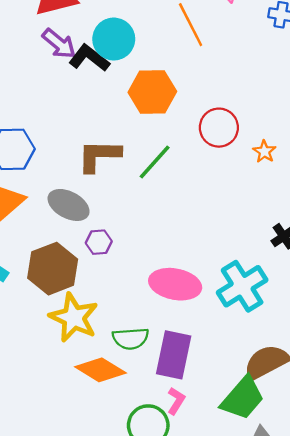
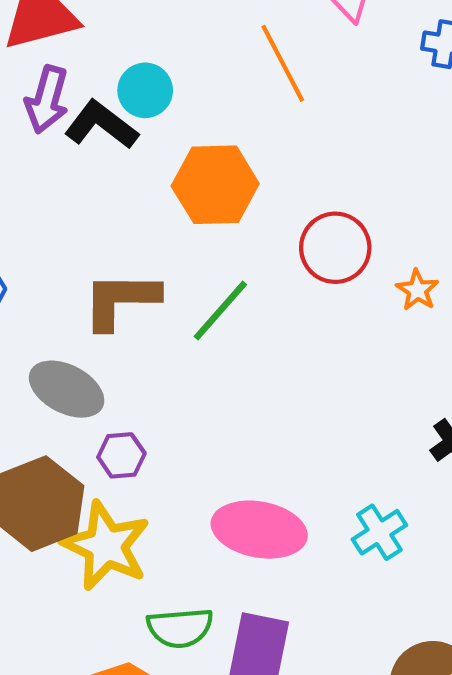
cyan circle: (114, 39) -> (145, 90), size x0.7
purple arrow: (59, 44) -> (47, 100), turned 66
cyan cross: (242, 286) -> (379, 532), size x0.6
yellow star: (74, 318) -> (106, 546), moved

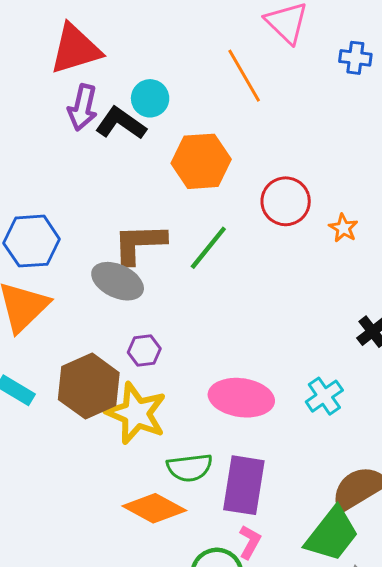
gray ellipse: (67, 389) -> (118, 281), moved

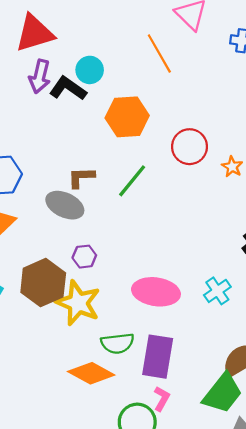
brown L-shape: (139, 244) -> (81, 177), size x0.7

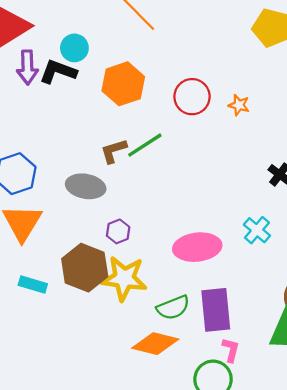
brown L-shape: (81, 177) -> (114, 151), moved
green line: (132, 181) -> (145, 145), turned 33

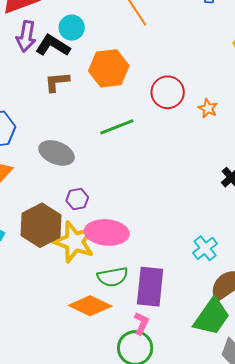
brown L-shape: (114, 151) -> (57, 82), moved
cyan cross: (257, 230) -> (205, 248), moved
pink ellipse: (197, 247) -> (107, 232), moved
pink L-shape: (231, 350) -> (141, 323), moved

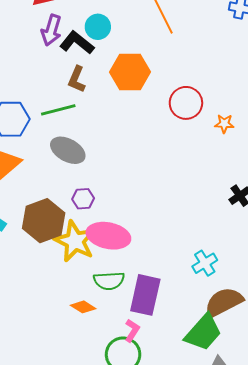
brown L-shape: (57, 82) -> (77, 79), turned -68
orange star: (208, 108) -> (224, 124), turned -30
green line: (117, 127) -> (58, 110), moved
orange diamond: (90, 306) -> (83, 307), size x0.6

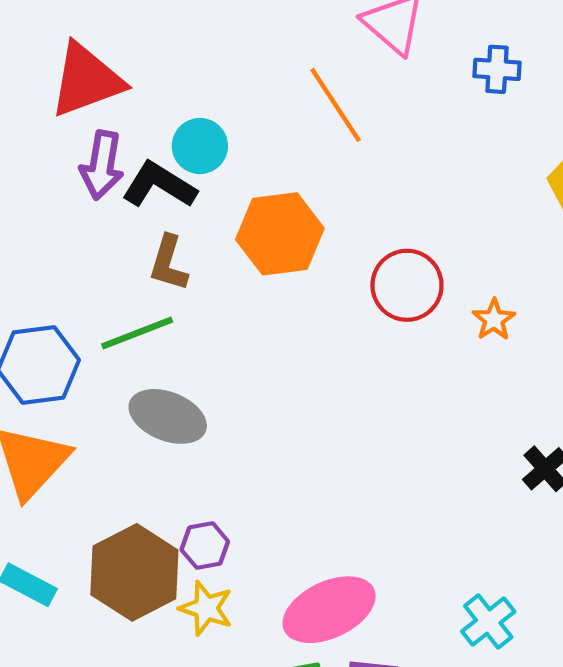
orange star: (224, 124) -> (494, 320), turned -30
purple hexagon: (83, 199) -> (205, 546), moved
pink ellipse: (108, 236) -> (329, 610), moved, turned -30
yellow star: (75, 241) -> (206, 608), size x0.6

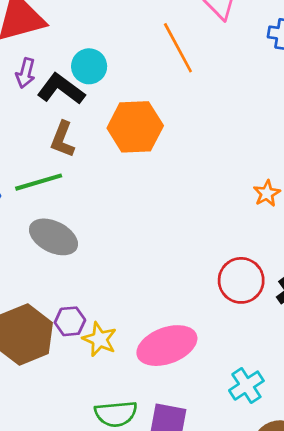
purple arrow: (102, 165) -> (26, 73), size x0.7
red circle: (407, 285) -> (241, 280), moved
yellow star: (206, 608) -> (100, 339), moved
pink ellipse: (329, 610) -> (167, 346), moved

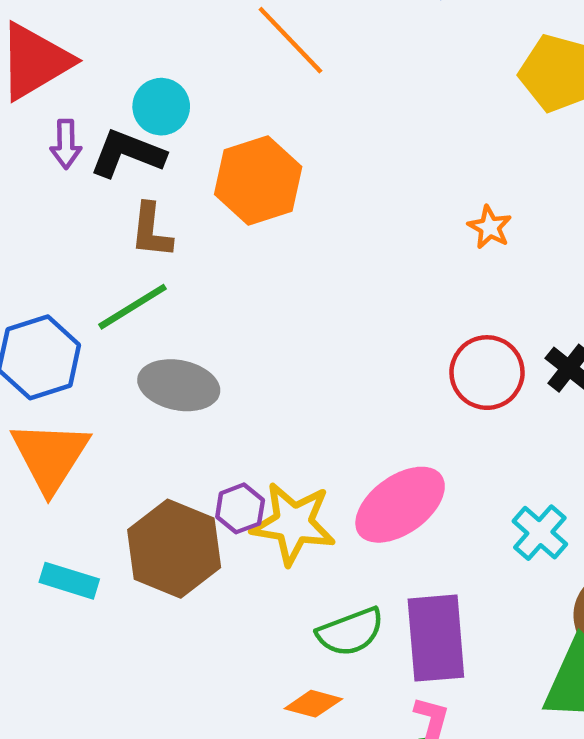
yellow star: (100, 339) -> (293, 524), size x1.5

